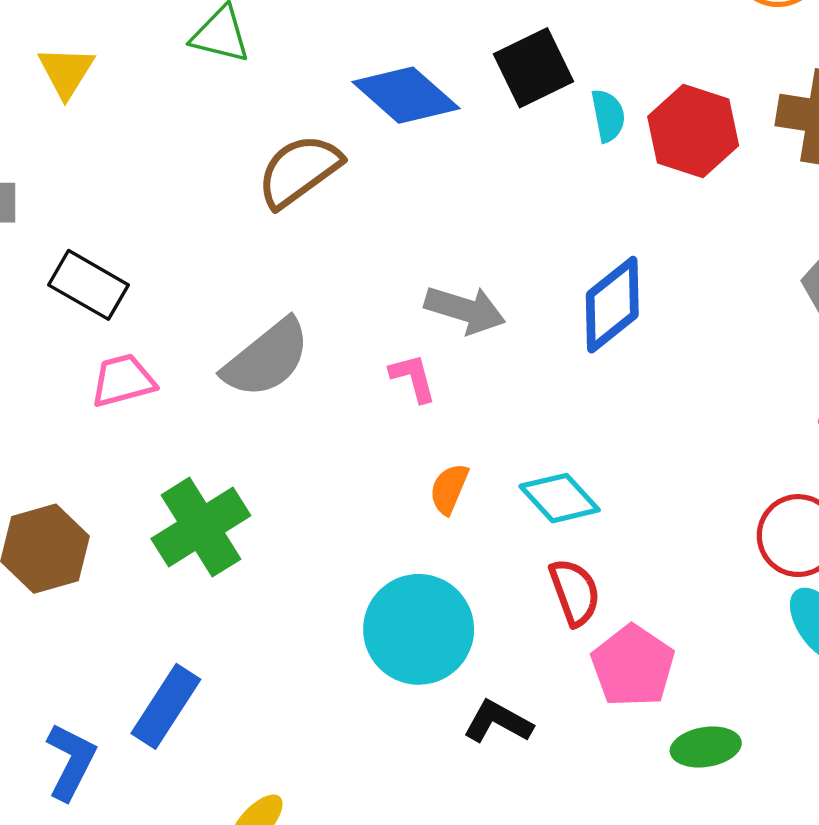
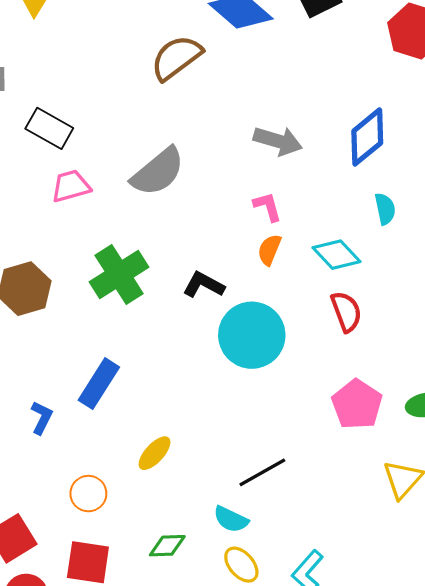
cyan semicircle: (608, 116) -> (385, 209), moved
pink L-shape: (413, 378) -> (268, 207), moved
pink pentagon: (633, 666) -> (357, 404), moved
black L-shape: (498, 722) -> (204, 285), moved
blue L-shape: (71, 762) -> (42, 418), size x0.7

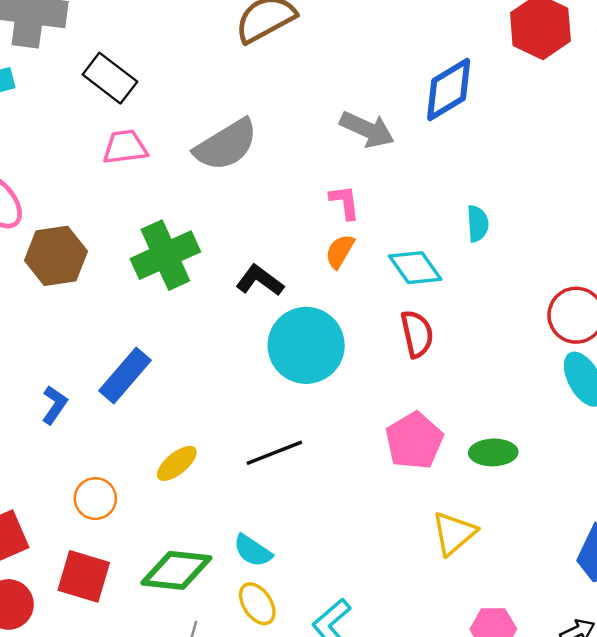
blue diamond: (367, 137) -> (449, 89), moved
black line: (262, 472) -> (274, 453), moved
green diamond: (167, 546) -> (176, 570), size x1.6

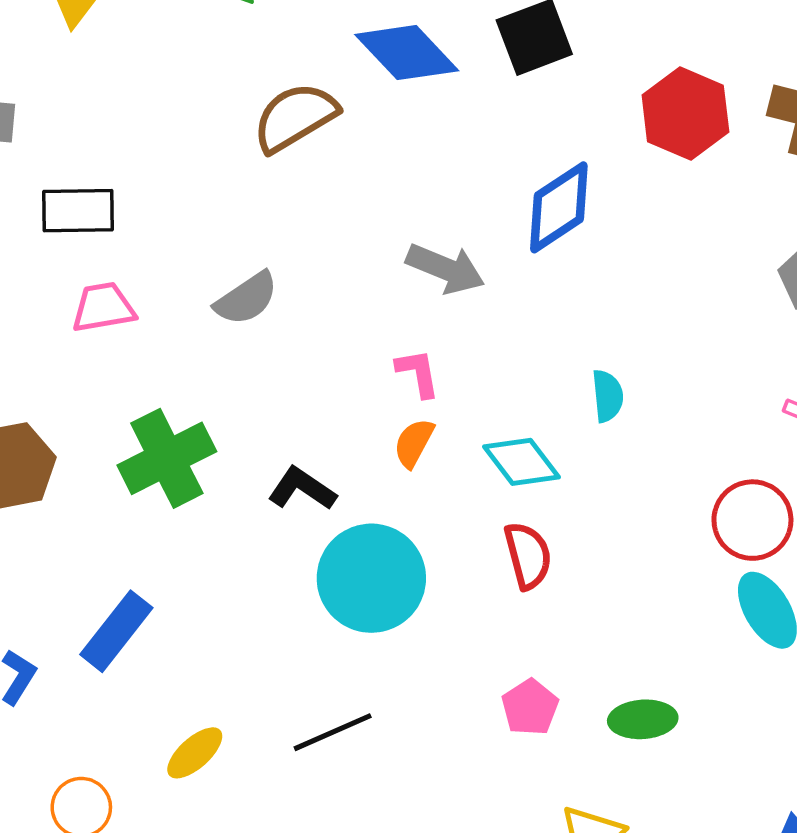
black rectangle: (110, 78) -> (78, 211), turned -36
gray semicircle: (226, 145) -> (246, 299), size x0.7
pink pentagon: (414, 441) -> (530, 707), size x0.7

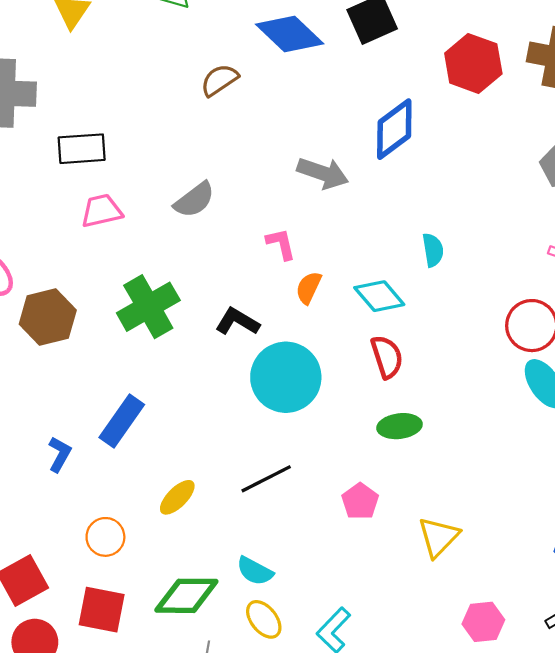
brown semicircle: (295, 117) -> (219, 80), size x0.7
pink L-shape: (418, 373) -> (281, 244), moved
pink pentagon: (530, 707) -> (360, 501), moved
green ellipse: (643, 719) -> (400, 426), moved

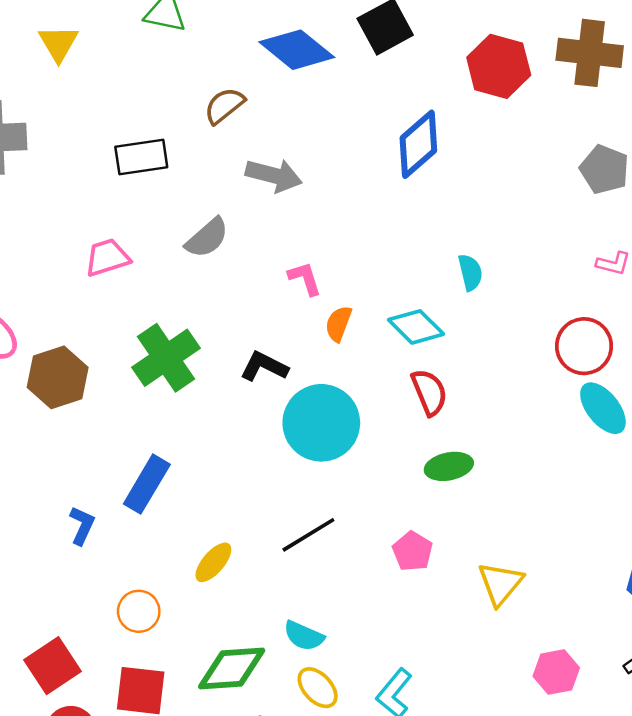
black rectangle: (82, 149) -> (141, 157), moved
gray arrow: (323, 173) -> (274, 175), moved

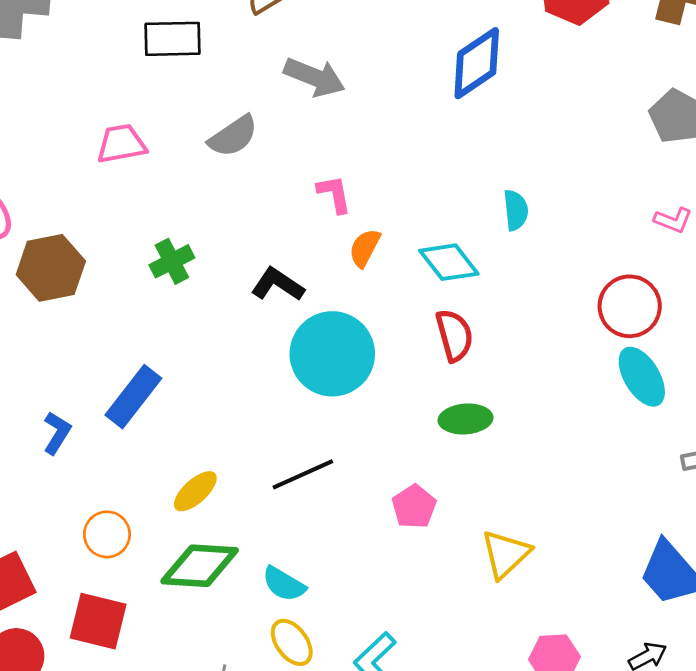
green cross: (166, 358) -> (172, 261), size x0.6
green diamond: (232, 669) -> (200, 566), moved

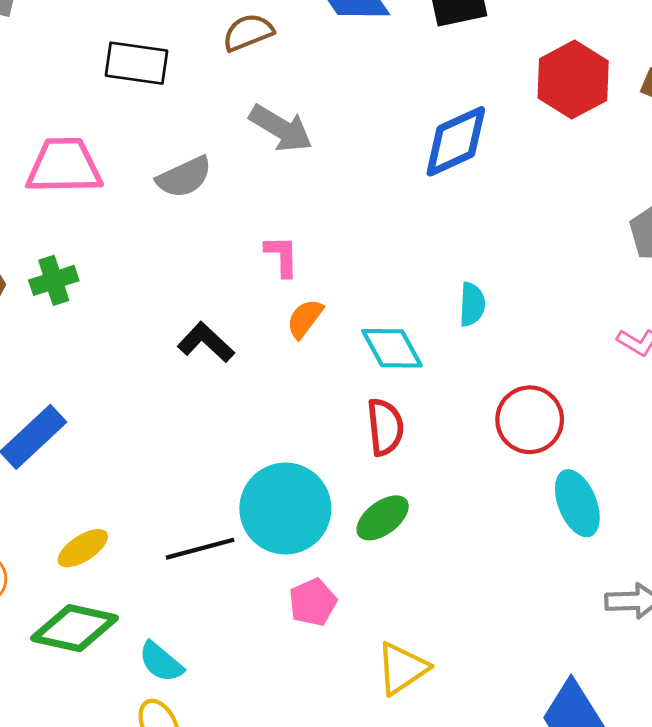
pink trapezoid: (121, 144) -> (64, 166), size x1.4
green cross: (172, 261) -> (54, 280), moved
red circle: (630, 306) -> (530, 420), moved
cyan circle: (332, 354) -> (285, 509), moved
green ellipse: (466, 419) -> (383, 518), turned -42

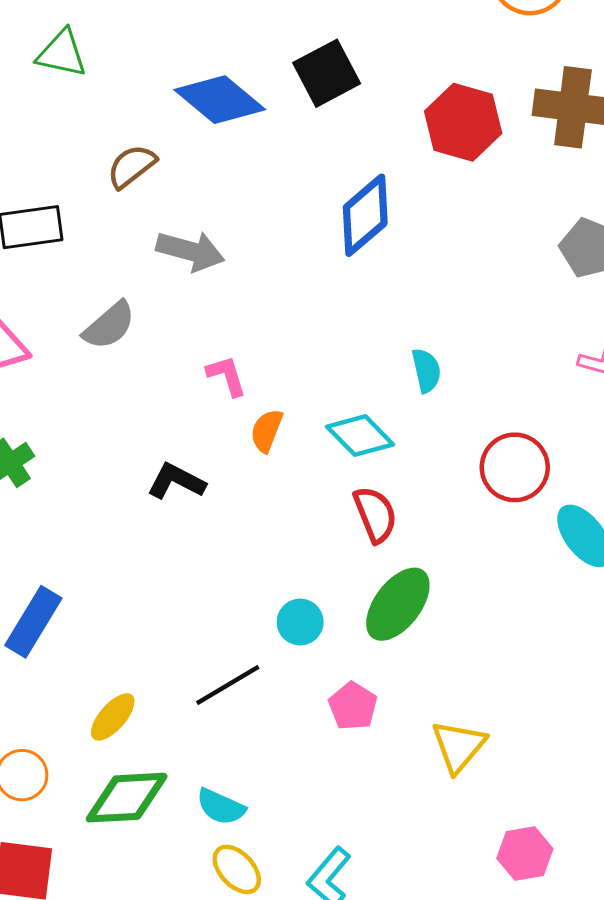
cyan circle: (285, 509) -> (300, 622), size x0.5
green ellipse: (383, 518) -> (398, 604), size x1.4

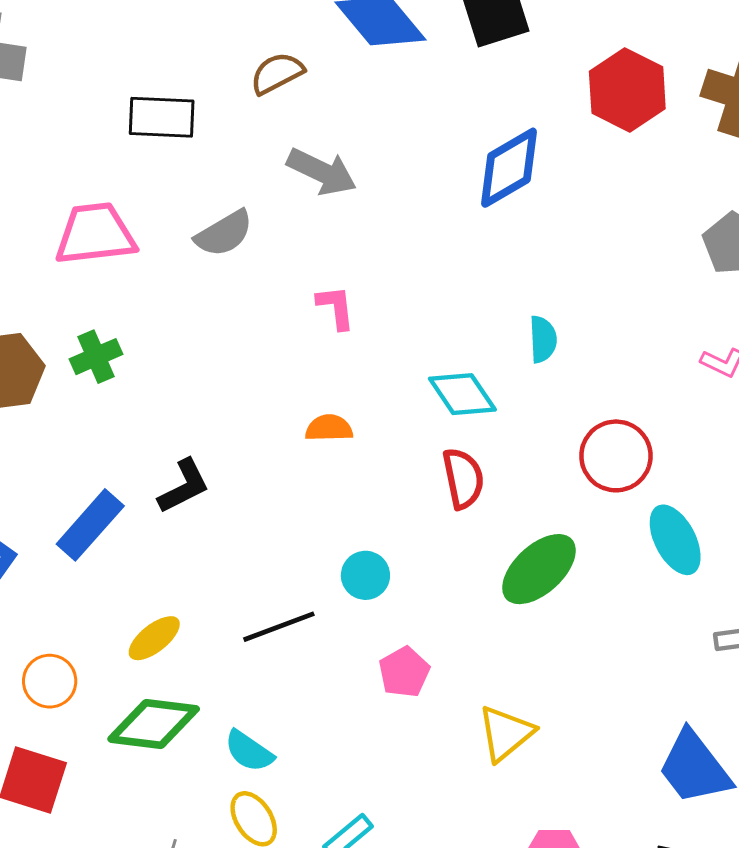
orange semicircle: (267, 431) -> (329, 428), moved, turned 57
black L-shape: (176, 481) -> (184, 486), moved, turned 116
green ellipse: (398, 604) -> (539, 569), moved

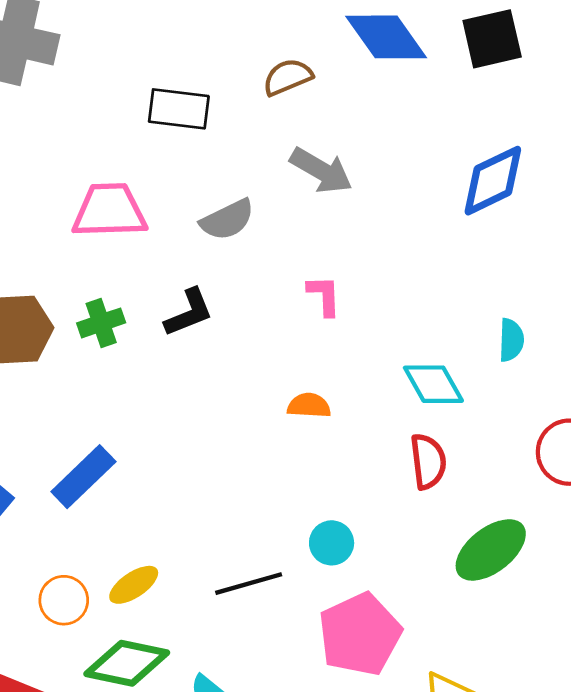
black L-shape: (184, 486) -> (189, 313), moved
pink pentagon: (404, 672) -> (360, 634), size x1.8
orange circle: (50, 681) -> (64, 600), moved

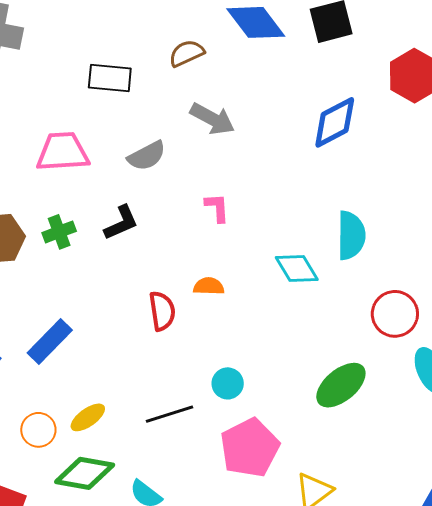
cyan semicircle: (511, 340) -> (351, 235), size x1.6
red semicircle: (428, 461) -> (162, 311), moved

